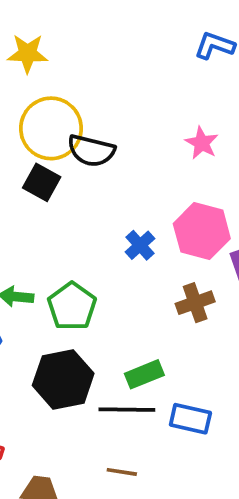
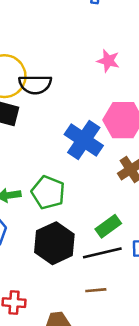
blue cross: (140, 245) -> (84, 140), size x1.8
brown line: (122, 472) -> (96, 290), moved

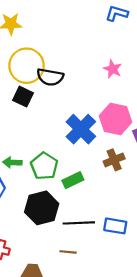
green rectangle: (108, 226) -> (73, 180), moved

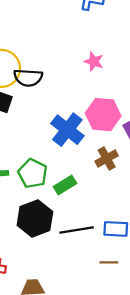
brown line: (68, 252) -> (109, 262), moved

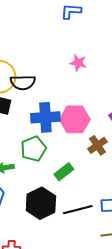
pink hexagon: (103, 115) -> (75, 119), moved
blue cross: (67, 130) -> (45, 117), moved, turned -36
green pentagon: (33, 173) -> (33, 149), moved, turned 30

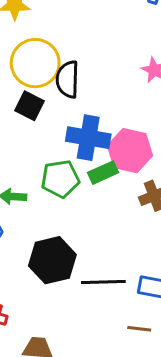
black semicircle: (23, 82) -> (67, 79), turned 80
green rectangle: (64, 172) -> (103, 173), moved

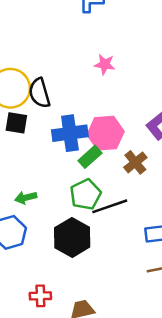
green pentagon: (60, 179) -> (86, 195), moved
black line: (103, 282) -> (110, 206), moved

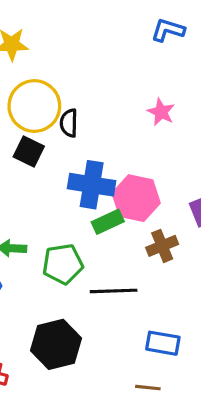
black semicircle: (40, 93) -> (69, 123), size x0.7
green pentagon: (86, 195) -> (63, 264), moved
black hexagon: (72, 237) -> (56, 344), moved

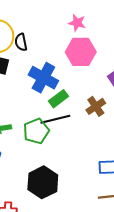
blue cross: (92, 185) -> (43, 78), turned 32
pink hexagon: (136, 198) -> (81, 52), moved
black line: (114, 291) -> (55, 119), moved

